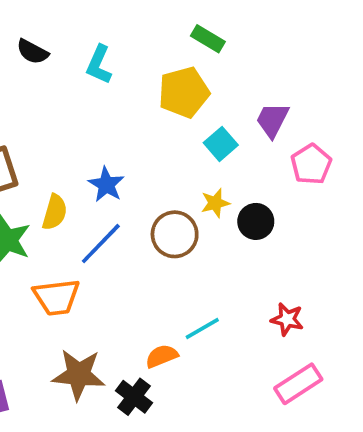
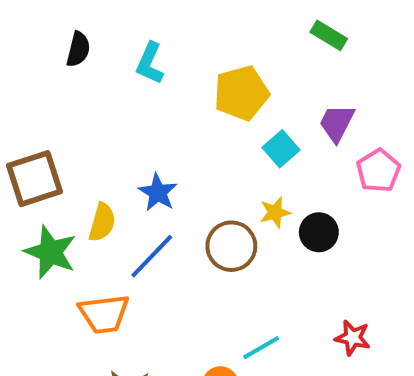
green rectangle: (208, 39) -> (329, 35), moved
black semicircle: (33, 52) -> (78, 49), turned -104

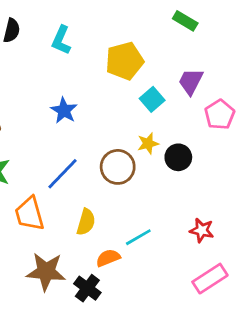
blue star: (158, 192) -> (64, 110), moved
yellow semicircle: (102, 222) -> (86, 222), moved
orange trapezoid: (104, 314) -> (30, 214), turned 81

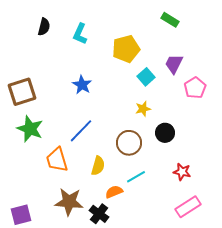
black circle: (178, 157) -> (165, 133), moved
brown circle: (118, 167) -> (129, 143), moved

